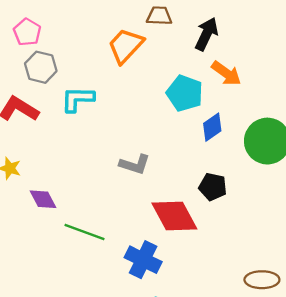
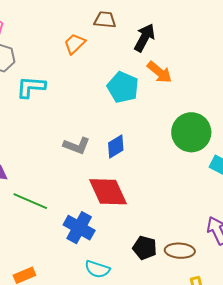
orange trapezoid: (126, 46) -> (75, 44), size x0.7
blue diamond: (212, 127) -> (116, 147), moved
black pentagon: (213, 187) -> (145, 248), moved

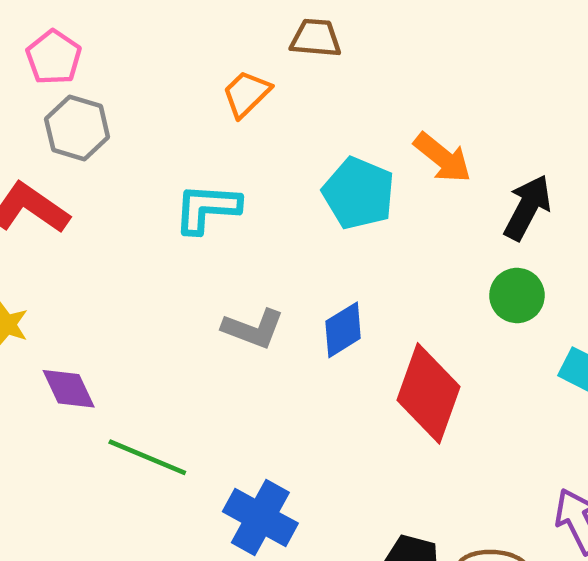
black arrow: (144, 38) -> (527, 207), moved
cyan L-shape: (31, 87) -> (207, 208), moved
green circle: (191, 132) -> (517, 295), size x0.6
red diamond: (108, 192) -> (429, 393), moved, turned 45

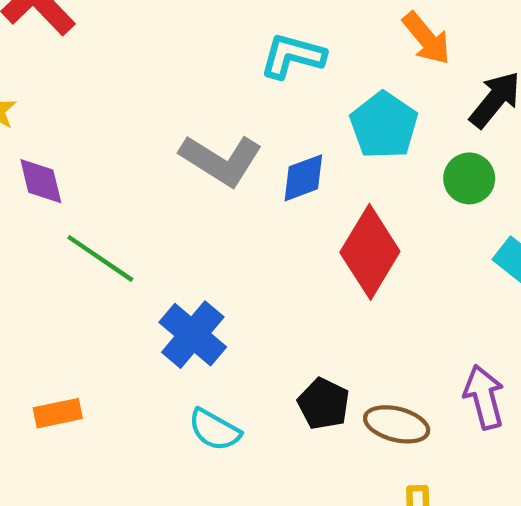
cyan pentagon: (359, 193) -> (384, 125), moved
cyan L-shape: (207, 208) -> (293, 56), moved
gray L-shape: (253, 329) -> (221, 160), size x1.4

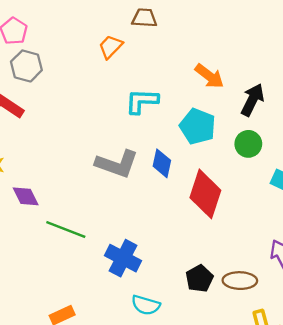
blue diamond: (303, 178) -> (162, 163), turned -44
black pentagon: (324, 404) -> (199, 279), turned 30

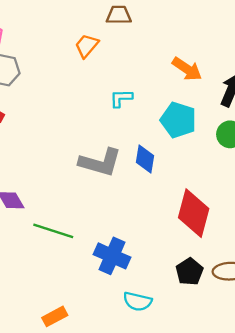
cyan L-shape: (142, 101) -> (121, 98), size x0.7
red diamond: (205, 194) -> (194, 213), moved

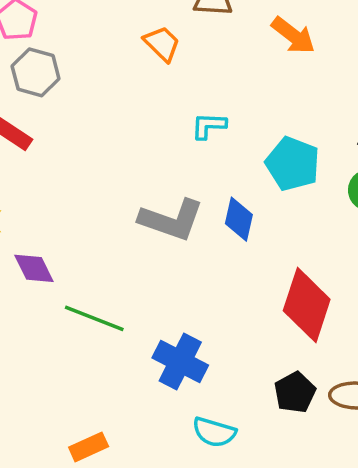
orange trapezoid: (87, 46) -> (162, 44), turned 90
orange arrow: (187, 69) -> (293, 35), moved

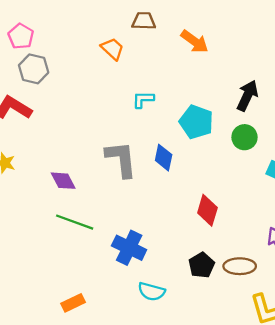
gray L-shape: (171, 220) -> (121, 159), turned -114
purple diamond: (34, 268) -> (63, 181), moved
red diamond: (307, 305) -> (207, 210), size x0.7

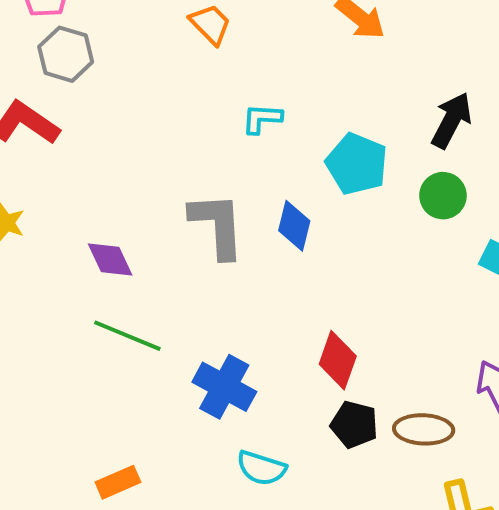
red diamond: (207, 210) -> (338, 360), moved
black pentagon: (201, 265) -> (354, 425), turned -30

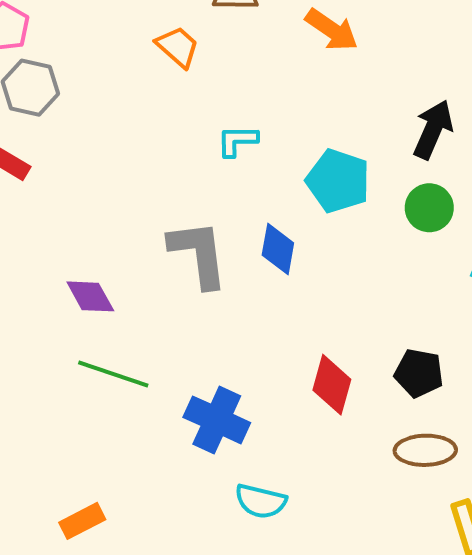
black pentagon: (354, 425) -> (419, 373), moved
orange rectangle: (118, 482) -> (82, 521), moved

